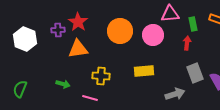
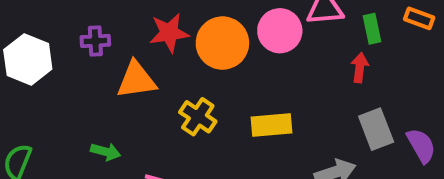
red star: (78, 22) -> (169, 33), moved, turned 30
pink circle: (153, 35) -> (280, 31), moved
yellow cross: (101, 76) -> (198, 117), moved, turned 30

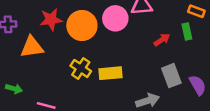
green rectangle: (372, 29) -> (187, 31), moved
red arrow: (360, 68) -> (162, 40), turned 49
yellow cross: (198, 117) -> (81, 68), moved

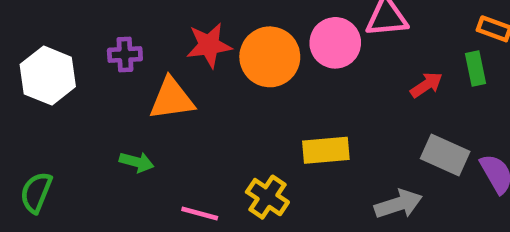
yellow cross: (81, 68) -> (267, 197), moved
gray rectangle: (171, 76) -> (445, 155), turned -45
green arrow: (14, 89) -> (137, 162), moved

